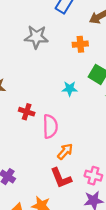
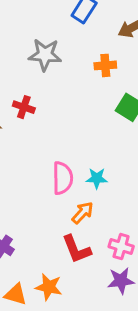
cyan star: (70, 89) -> (97, 178), moved
red cross: (27, 112) -> (24, 107), moved

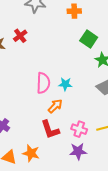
red cross: (24, 107) -> (20, 36), turned 32

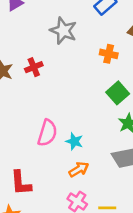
orange arrow: (55, 106) -> (79, 169), moved
red L-shape: (50, 130) -> (21, 183), moved

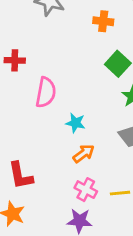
red cross: (34, 67) -> (15, 60), moved, turned 30
pink semicircle: (47, 133) -> (46, 92), moved

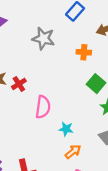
red cross: (15, 60) -> (19, 84), turned -32

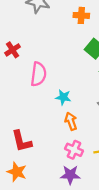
orange arrow: (73, 152) -> (71, 121), turned -70

